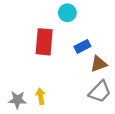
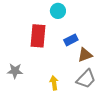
yellow arrow: (41, 96) -> (54, 83), moved
gray star: (17, 100) -> (15, 71), moved

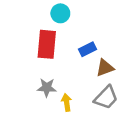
cyan circle: (58, 11) -> (60, 13), moved
gray star: (15, 71) -> (47, 88), moved

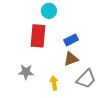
brown triangle: (105, 68) -> (71, 59), moved
gray star: (47, 88) -> (26, 72), moved

